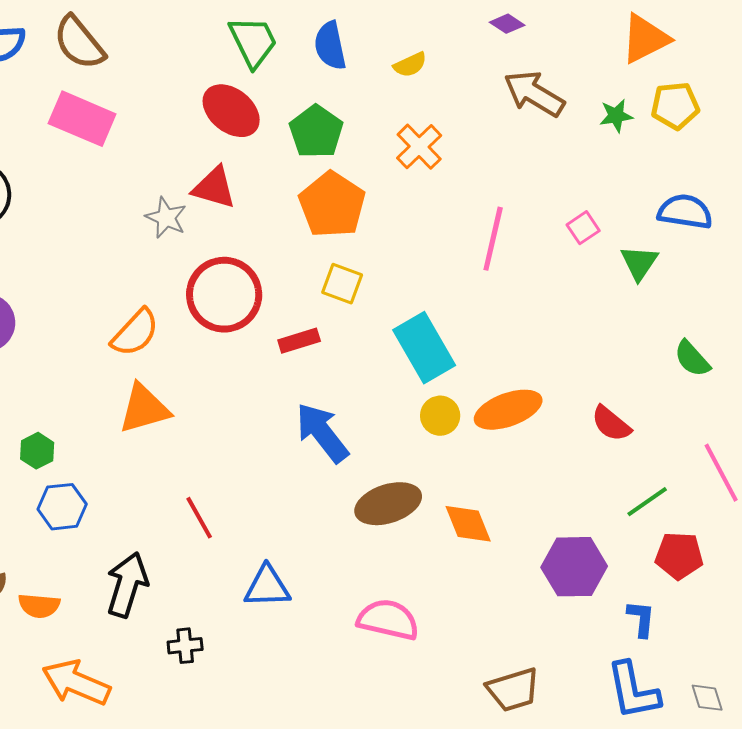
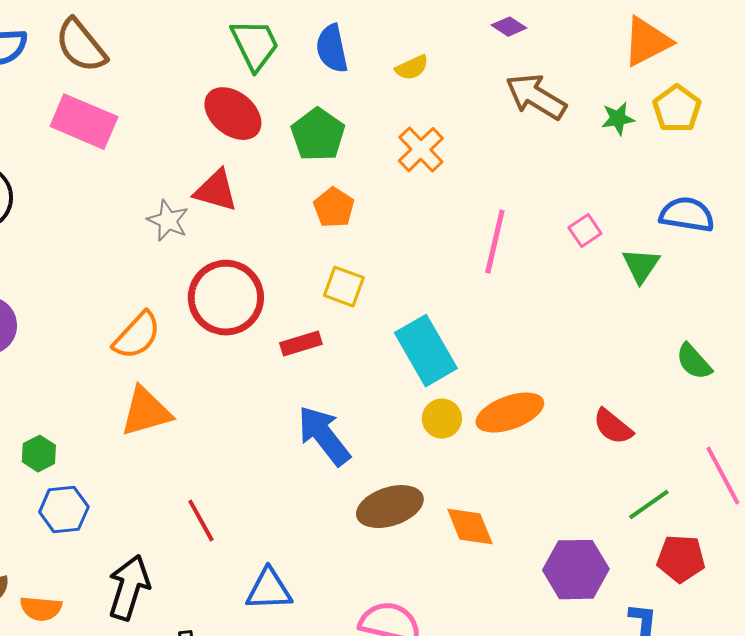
yellow pentagon: (675, 106) -> (677, 109), turned -30
orange pentagon: (332, 205) -> (334, 208), size x0.6

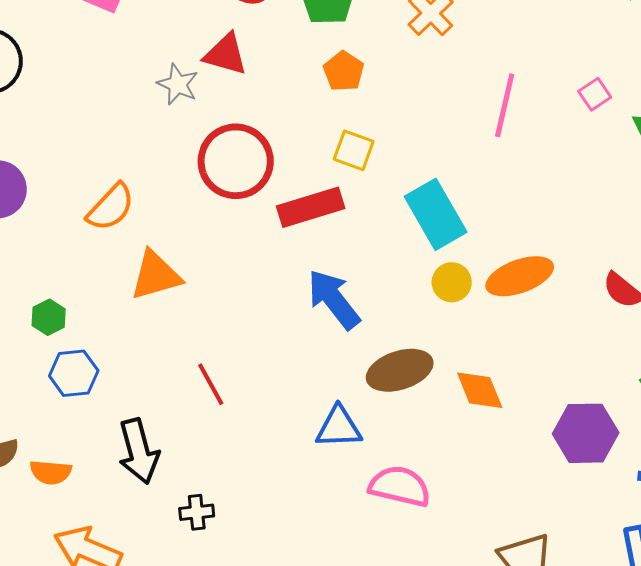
orange semicircle: (137, 336) -> (111, 207), moved
red rectangle: (301, 344) -> (311, 207), size x1.6
black arrow: (129, 588) -> (139, 451), turned 148
blue triangle: (269, 590) -> (339, 427), moved

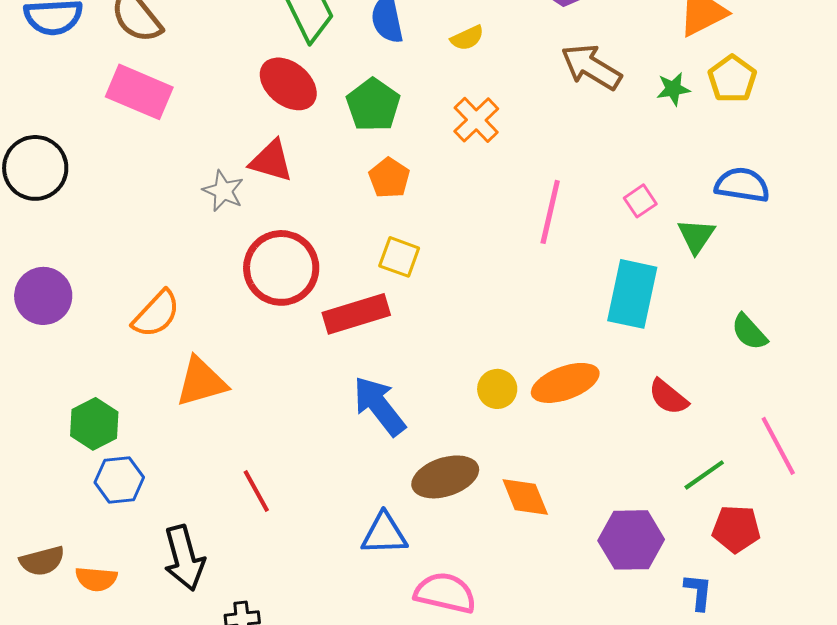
cyan rectangle: (436, 214) -> (632, 294), moved, turned 42
green hexagon: (49, 317) -> (94, 424), size x1.4

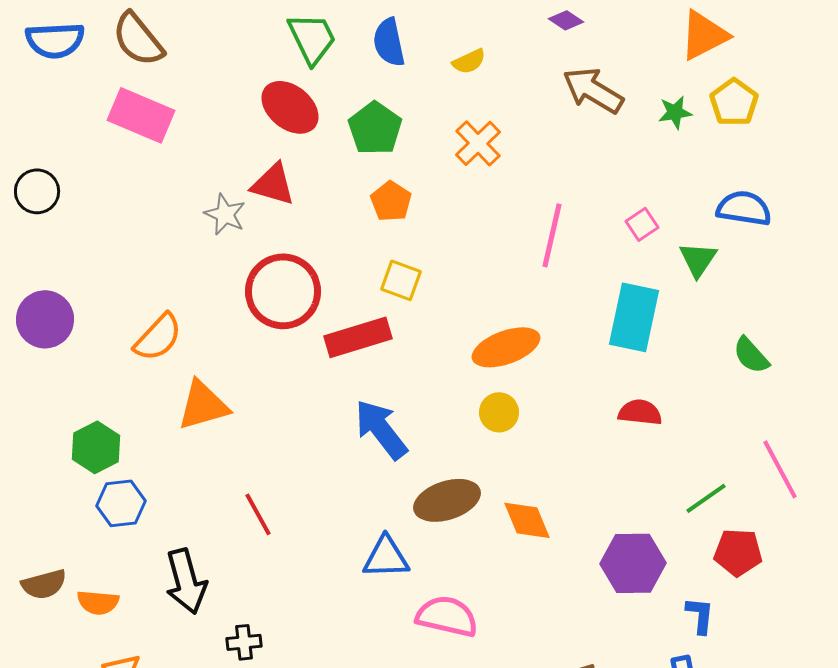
black circle: (35, 168) -> (37, 191), size x0.7
orange ellipse: (565, 383) -> (506, 347), moved
red semicircle: (668, 397) -> (640, 412), moved, turned 147

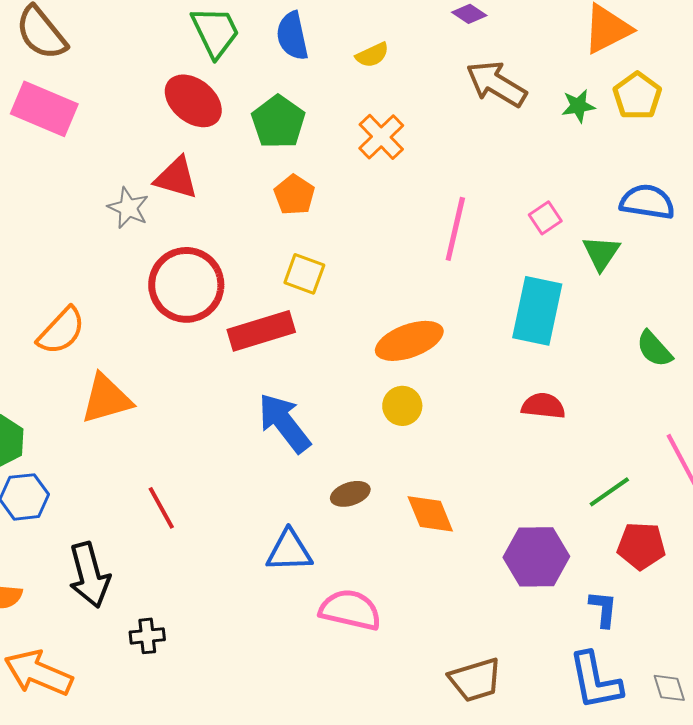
brown ellipse: (447, 500) -> (350, 494), size x0.6

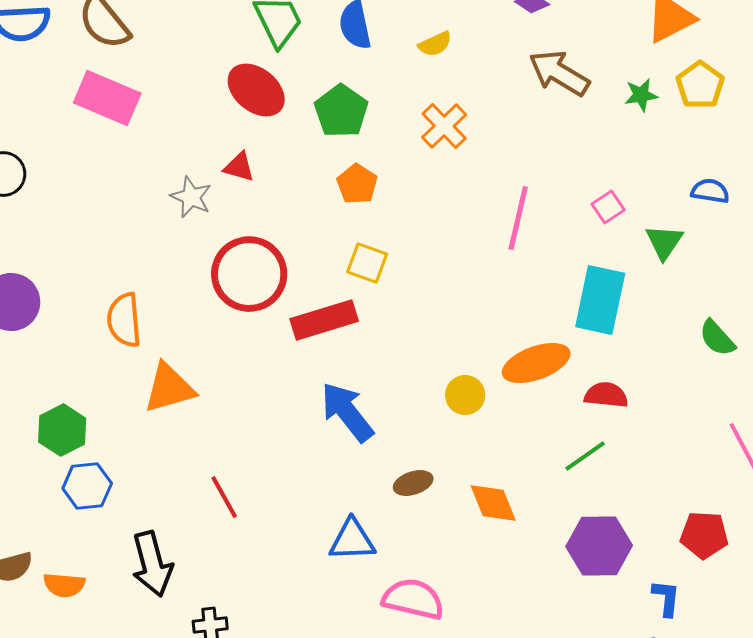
red triangle: (176, 178) -> (239, 167), size x0.7
blue semicircle: (647, 202) -> (710, 191), size x0.7
orange semicircle: (61, 331) -> (124, 320), turned 132
orange ellipse: (409, 341) -> (536, 363), moved
green line: (609, 492) -> (585, 456), moved

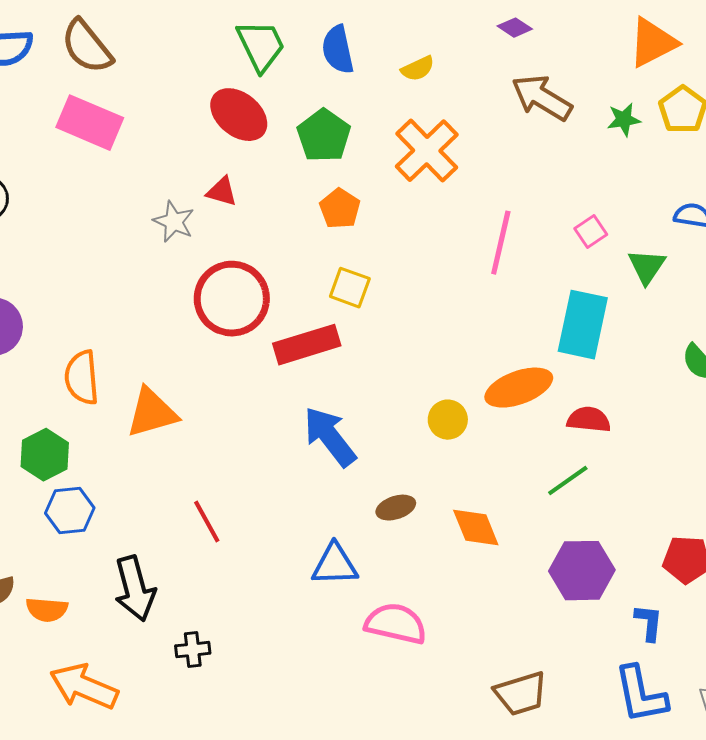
orange cross: (444, 126) -> (427, 151), size x1.4
orange semicircle: (124, 320) -> (82, 378), moved

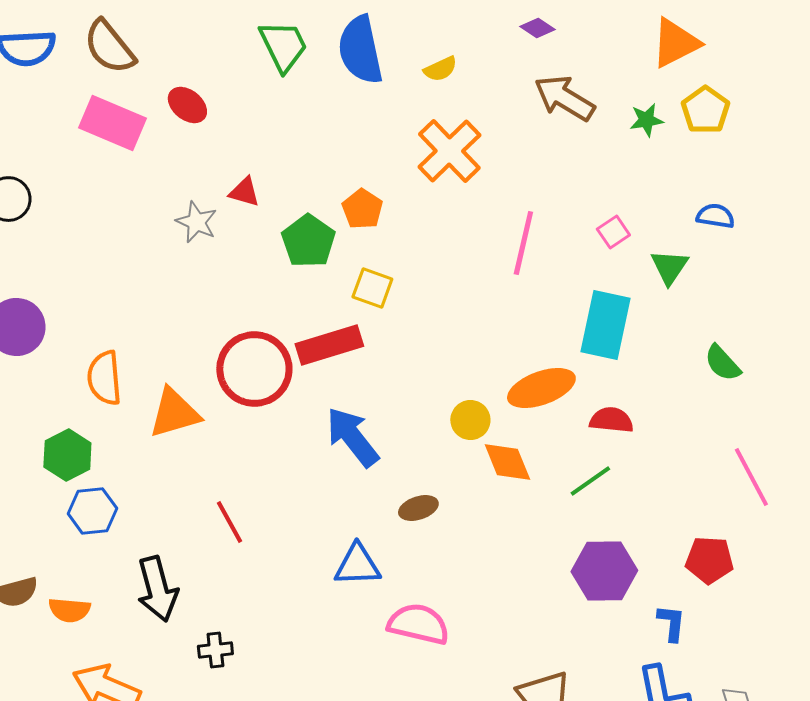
blue semicircle: (338, 50) -> (360, 50), size x1.4
red ellipse: (239, 115) -> (187, 105), moved, size x0.7
green pentagon: (324, 136) -> (308, 241), moved
red circle: (232, 299) -> (254, 369), moved
orange diamond: (476, 528) -> (507, 462), moved

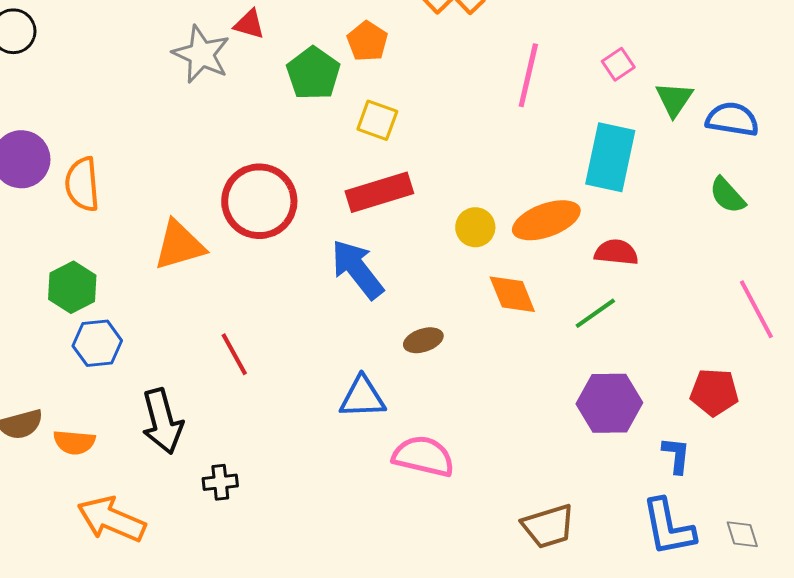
blue semicircle: (715, 216) -> (732, 119), moved, size x1.4
gray star: (196, 222) -> (201, 54), size x1.4
red rectangle: (329, 345) -> (379, 192), moved
orange semicircle: (104, 378) -> (82, 184), moved
yellow circle: (470, 420) -> (475, 227), moved

